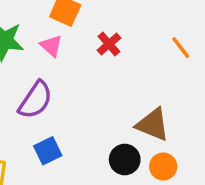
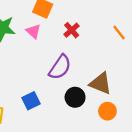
purple semicircle: (35, 100) -> (60, 67), moved
black circle: (125, 160) -> (75, 97), moved

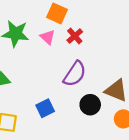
red cross: (72, 30) -> (75, 36), moved

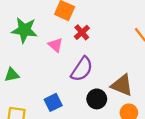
pink triangle: (48, 37) -> (55, 45), moved

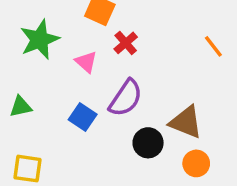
green star: (24, 30) -> (40, 40), turned -30
blue square: (53, 102) -> (83, 117), moved, turned -30

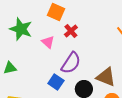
green star: (40, 40) -> (21, 29), turned -30
blue square: (83, 117) -> (56, 82), moved

